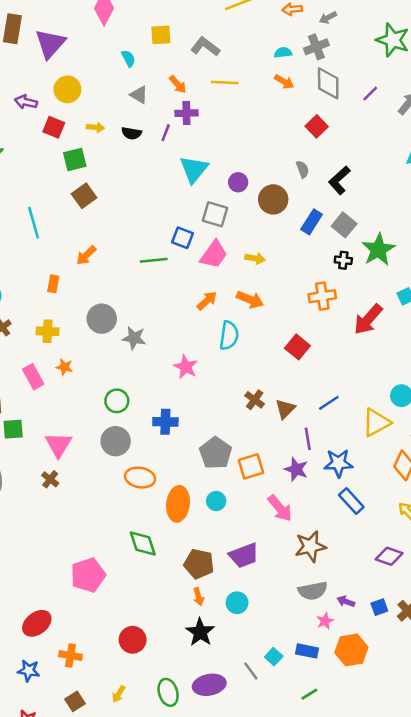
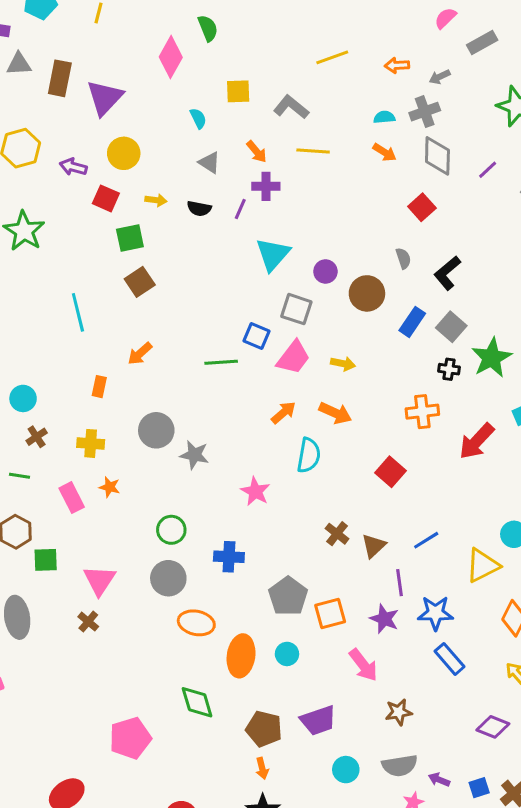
brown star: (310, 546) -> (399, 712), size x0.7
cyan circle: (237, 603) -> (346, 770), moved

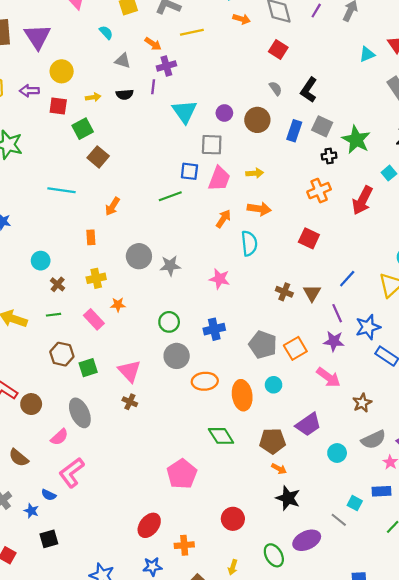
cyan line: (78, 312) -> (61, 190), turned -52
orange arrow: (262, 768) -> (279, 469), turned -32

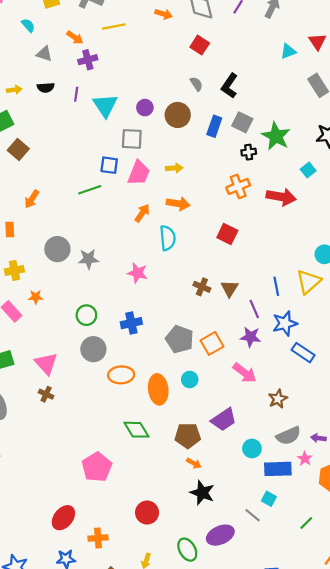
purple line: (153, 87) -> (76, 94), moved
red arrow: (362, 200) -> (281, 197), turned -108
blue line: (347, 279) -> (276, 286), moved, turned -54
blue rectangle: (382, 491) -> (278, 469), moved, size x1.4

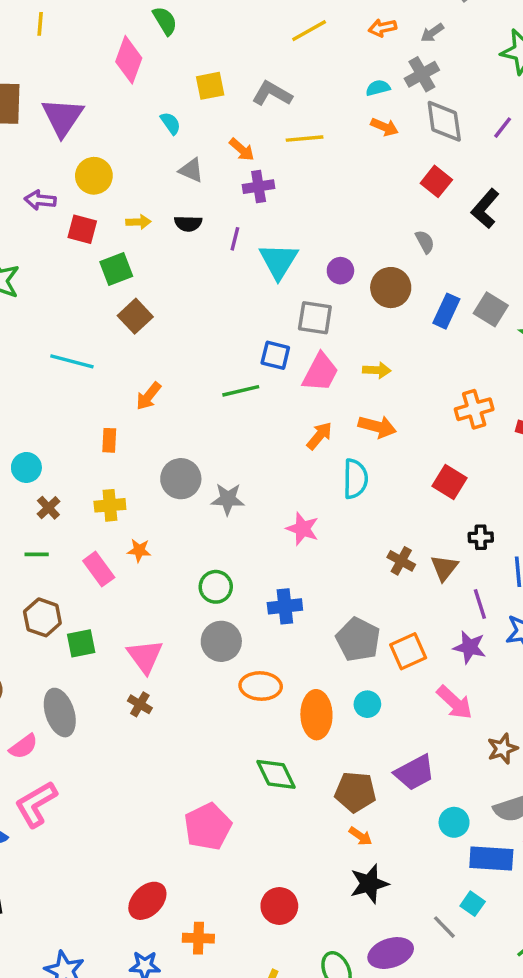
black L-shape: (229, 86) -> (485, 209), moved
black cross: (249, 152) -> (481, 537), moved
black star: (202, 493) -> (369, 884), turned 30

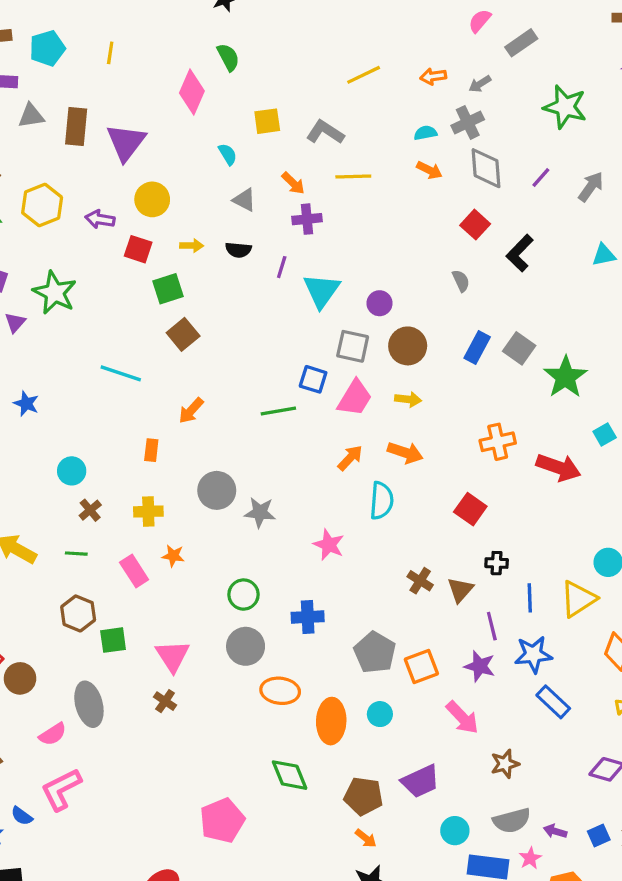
brown circle: (391, 288) -> (408, 346), moved

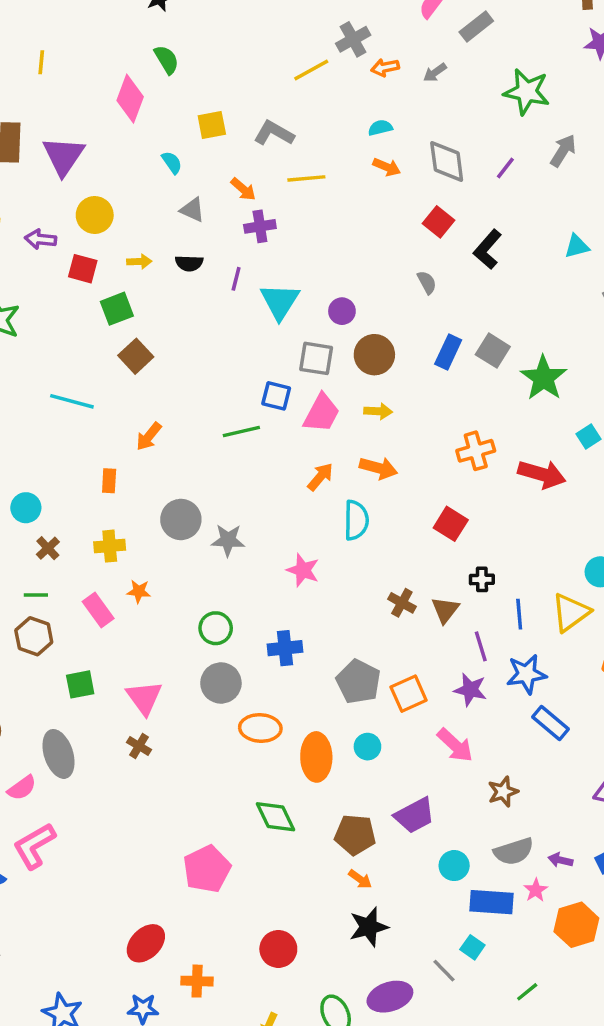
gray cross: (468, 122) -> (353, 39), moved
gray arrow: (591, 187) -> (563, 151), moved
brown hexagon: (78, 613) -> (34, 636), moved

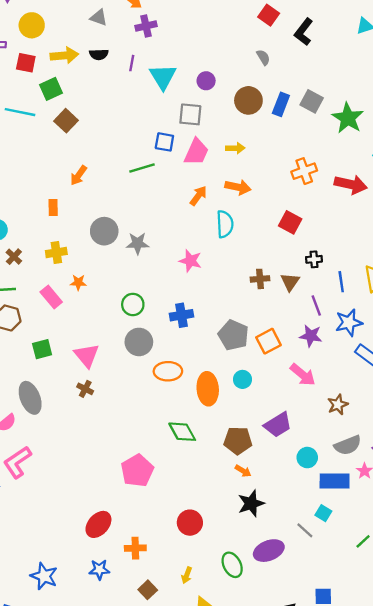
yellow arrow: (139, 262) -> (64, 55), size x1.6
brown circle: (374, 355) -> (248, 100), moved
cyan line: (72, 401) -> (20, 112), moved
brown cross: (402, 603) -> (260, 279), turned -30

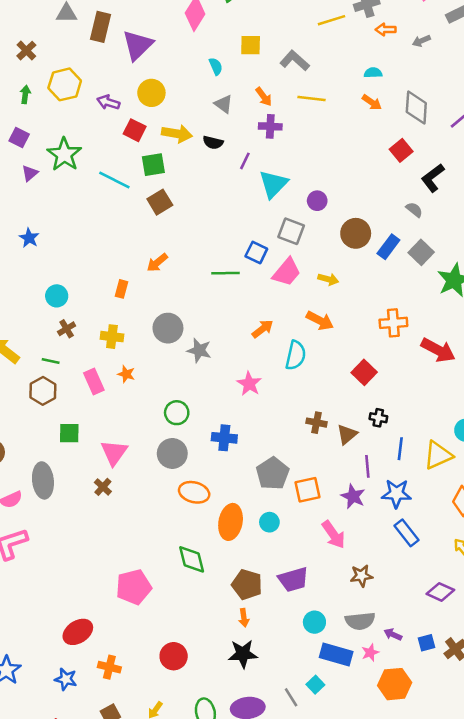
gray semicircle: (263, 57) -> (414, 210), moved, turned -35
orange arrow: (198, 196) -> (263, 329), moved
orange arrow: (243, 471) -> (244, 618), turned 35

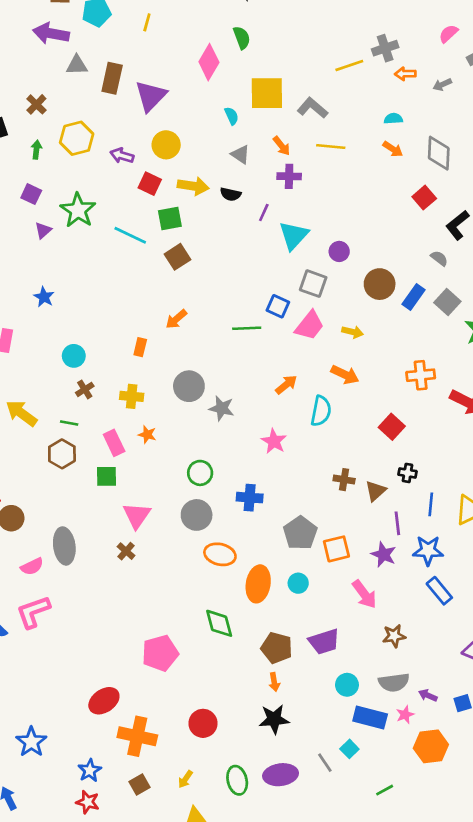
yellow square: (251, 45) -> (267, 93), size x1.6
green square: (69, 433) -> (106, 476), moved
orange cross: (109, 667) -> (137, 736), size x1.6
blue star: (66, 679) -> (90, 770), moved, turned 30

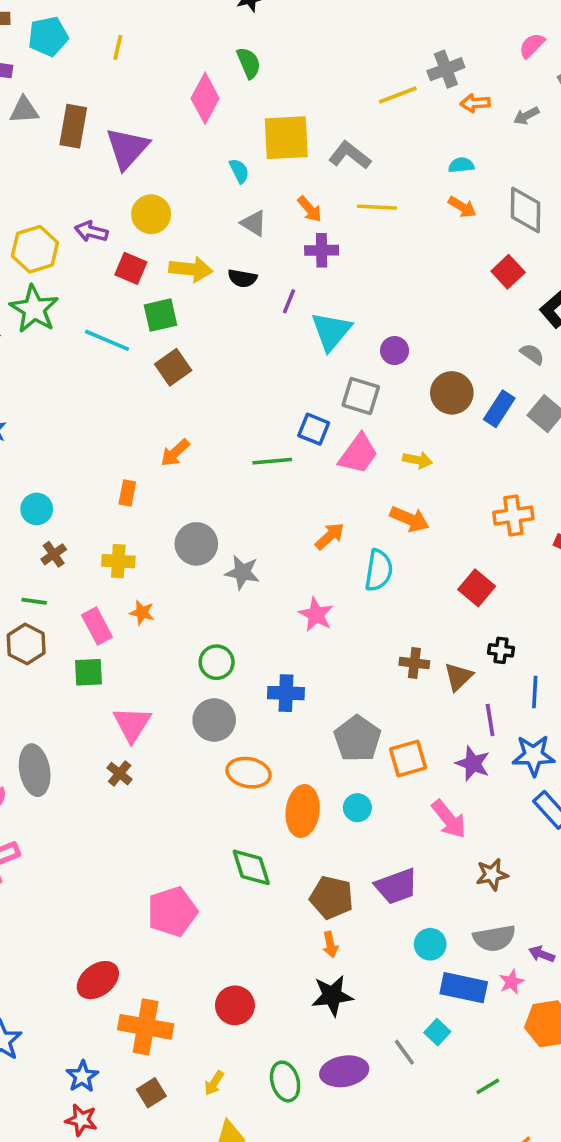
yellow hexagon: (77, 138) -> (35, 249), moved

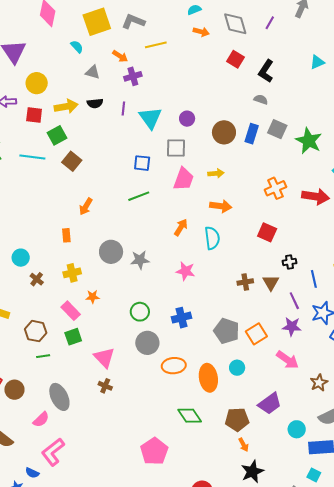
blue square: (314, 429) -> (142, 163), moved
green line: (34, 601) -> (43, 356), moved

